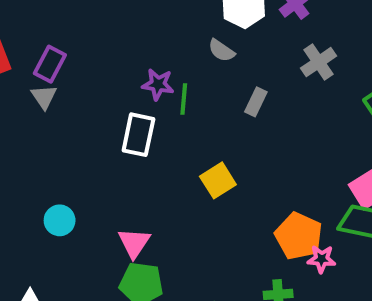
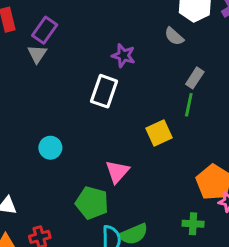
green line: (184, 99) -> (189, 105), moved
cyan circle: (60, 220) -> (50, 148), moved
pink triangle: (134, 243) -> (117, 172), moved

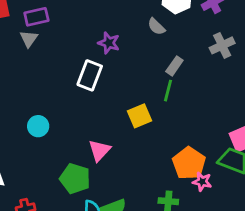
purple rectangle: (45, 30) -> (36, 17), turned 40

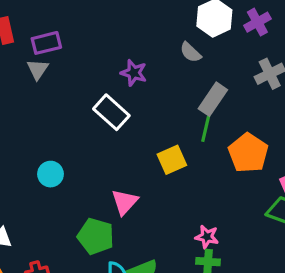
gray rectangle: (174, 66) -> (213, 99), size x1.4
white rectangle: (90, 75) -> (111, 112), turned -68
orange pentagon: (189, 163) -> (248, 153), moved
pink star: (202, 182) -> (207, 237), moved

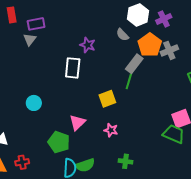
white rectangle: (111, 112) -> (73, 68), turned 50
orange pentagon: (248, 153) -> (150, 45), moved
pink star: (207, 237) -> (111, 130), moved

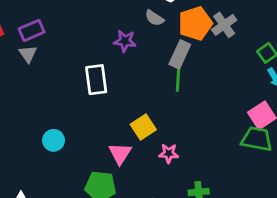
purple star: (88, 45) -> (125, 41), moved
orange pentagon: (150, 45) -> (195, 23), turned 30
yellow square: (107, 99) -> (143, 127), moved

